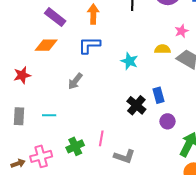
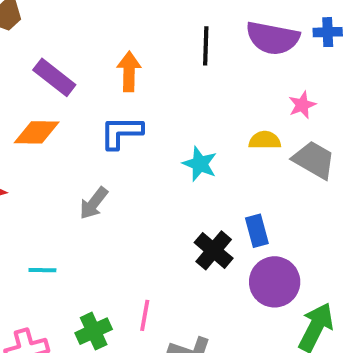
purple circle: (167, 121) -> (275, 282), size x1.6

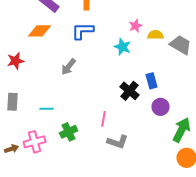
pink star: (302, 105) -> (136, 26), moved
cyan line: (42, 270) -> (47, 109), moved
purple circle: (275, 282) -> (161, 107), size x0.7
pink line: (145, 315) -> (104, 119), moved

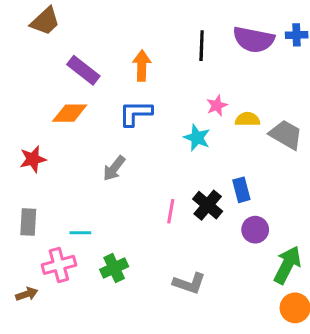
pink line: (104, 119) -> (171, 211), moved
pink cross: (35, 142) -> (59, 265), moved

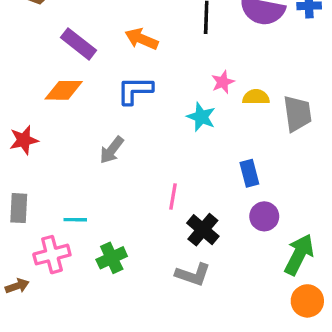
orange arrow: (142, 66) -> (142, 39), turned -68
gray trapezoid: (286, 135) -> (297, 114), turned 52
black cross: (208, 205) -> (203, 230), moved

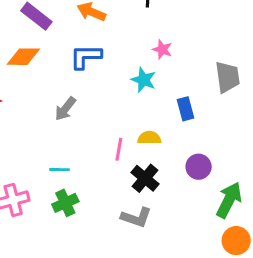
pink star: (223, 82) -> (162, 49), turned -30
yellow semicircle: (256, 97) -> (149, 138), moved
blue rectangle: (249, 173) -> (185, 109), moved
cyan line: (75, 220) -> (60, 170), moved

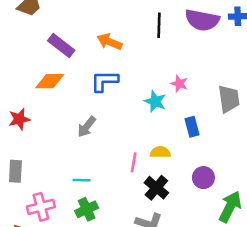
pink star: (162, 49) -> (179, 84), moved

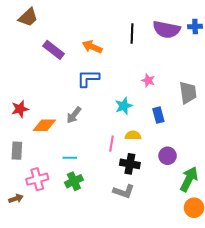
orange diamond: (50, 81) -> (44, 125), moved
cyan star: (155, 101) -> (124, 106), moved, turned 30
black cross: (156, 188) -> (130, 164), turned -30

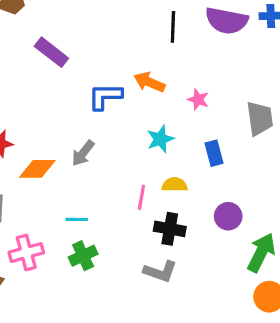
orange arrow: (92, 47) -> (149, 82), moved

